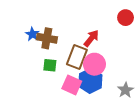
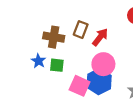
blue star: (32, 34) -> (38, 61), moved
brown rectangle: (77, 57) -> (81, 30), moved, size x0.7

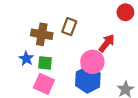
red arrow: (100, 37) -> (107, 43), moved
pink square: (80, 86) -> (44, 84), moved

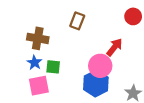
brown rectangle: (69, 27) -> (77, 21), moved
brown cross: (42, 34) -> (38, 38), moved
pink square: (44, 84) -> (39, 86), moved, turned -35

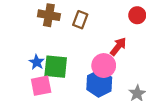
brown cross: (38, 38) -> (49, 15), moved
green square: (53, 67) -> (56, 67), size x1.6

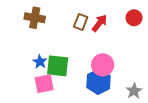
brown cross: (49, 15) -> (35, 18), moved
red arrow: (118, 47) -> (100, 23), moved

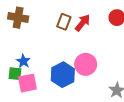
green square: (58, 66) -> (15, 74), moved, size x0.6
blue hexagon: (98, 82) -> (63, 75), moved

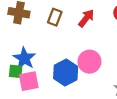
brown rectangle: (64, 22) -> (55, 17), moved
blue star: (23, 61) -> (24, 58), size x1.5

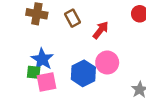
brown rectangle: (55, 17) -> (73, 18), turned -49
red arrow: (86, 18) -> (101, 30), moved

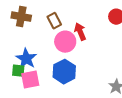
red arrow: (101, 30) -> (80, 32), turned -60
pink circle: (107, 63) -> (65, 42), moved

